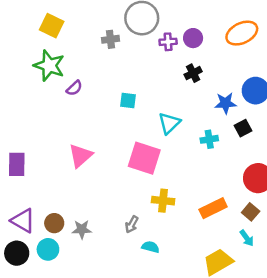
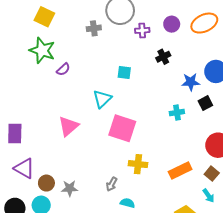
purple circle: (193, 38) -> (172, 24), moved
cyan square: (128, 101) -> (124, 73), moved
cyan triangle: (169, 123) -> (102, 99), moved
purple triangle: (23, 221) -> (24, 168), moved

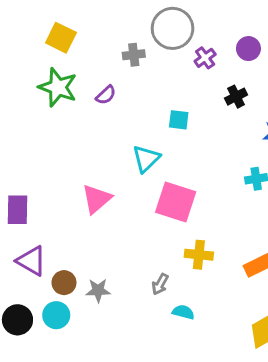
purple cross: (142, 30) -> (205, 58), turned -32
purple semicircle: (63, 69) -> (106, 95), moved

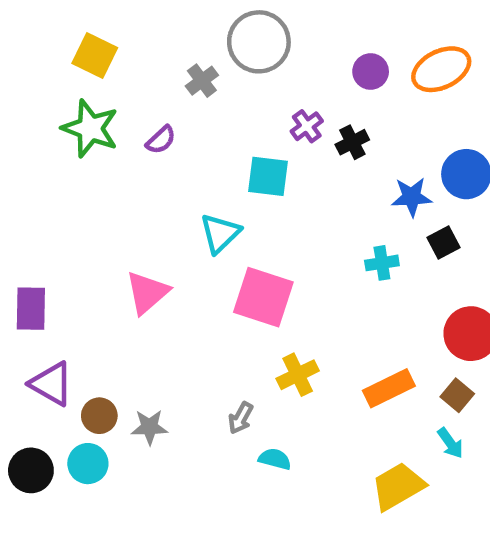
gray cross: (134, 55) -> (202, 81), turned -30
purple cross: (205, 58) -> (307, 126), moved
cyan square: (179, 120) -> (268, 176), size x1.4
yellow cross: (199, 255) -> (298, 375), turned -32

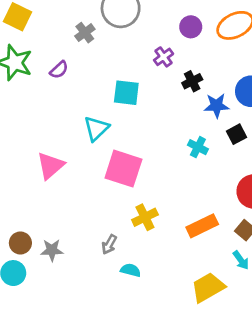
purple cross: (307, 126) -> (164, 57), moved
black cross: (352, 142) -> (192, 81), moved
cyan cross: (382, 263) -> (198, 147), turned 36

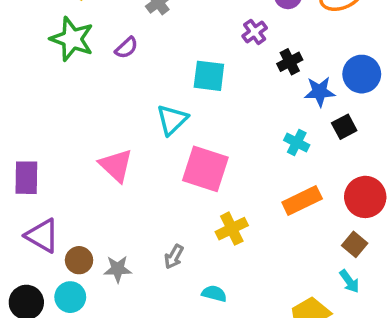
pink triangle: (50, 166) -> (116, 165), turned -36
orange rectangle: (202, 226) -> (302, 200), moved
gray arrow: (109, 244) -> (174, 257), moved

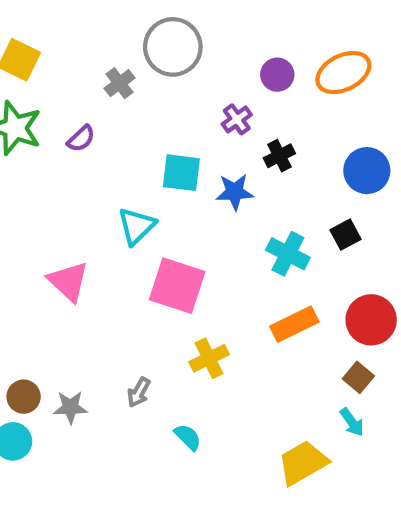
blue star: (320, 92) -> (235, 192), moved
cyan cross: (297, 143) -> (288, 254), size x1.4
cyan semicircle: (214, 294) -> (188, 437), turned 30

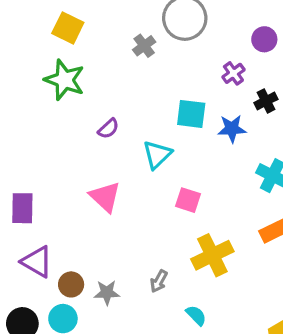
purple semicircle: (81, 139) -> (108, 129), moved
pink square: (177, 286) -> (188, 200), size x0.6
yellow cross: (209, 358) -> (212, 255), size x1.4

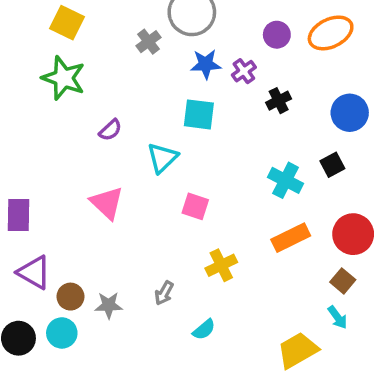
blue star: (232, 129) -> (206, 64), moved
yellow cross: (212, 255) -> (221, 265), size x0.7
cyan semicircle: (196, 315) -> (204, 330), turned 95

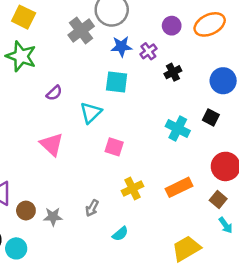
gray cross: (149, 42) -> (81, 31), size x1.5
black square: (332, 165) -> (211, 117), turned -35
orange rectangle: (291, 238) -> (179, 187), moved
cyan arrow: (338, 317) -> (226, 225), moved
cyan circle: (62, 333) -> (16, 248), moved

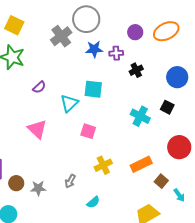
purple cross: (148, 51) -> (116, 53), turned 32
cyan square: (117, 82) -> (93, 89), moved
brown square: (218, 200) -> (161, 181), moved

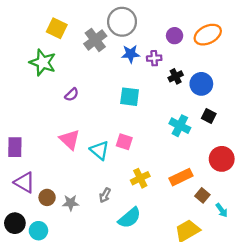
yellow square: (14, 25) -> (57, 28), moved
blue circle: (177, 77) -> (201, 84), moved
cyan triangle: (69, 103) -> (100, 150), moved, turned -36
cyan semicircle: (93, 202) -> (130, 218), size x1.6

